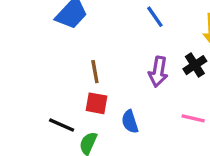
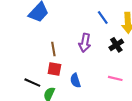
blue line: (155, 17) -> (103, 18), moved
purple arrow: (158, 72) -> (85, 43), moved

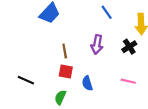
blue line: (103, 18) -> (107, 12), moved
black line: (32, 83) -> (26, 80), moved

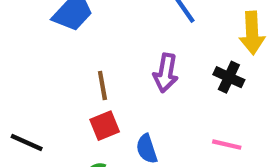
black cross: (129, 47) -> (229, 77), turned -32
red square: (66, 71) -> (105, 126), turned -32

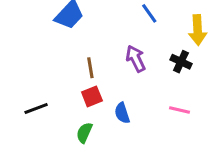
purple arrow: (166, 73) -> (136, 59), turned 144
black line: (27, 142) -> (36, 109), turned -45

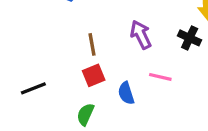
pink line: (179, 110) -> (160, 77), moved

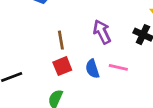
blue semicircle: (126, 93) -> (92, 69), moved

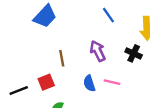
red square: (62, 66) -> (46, 82), moved

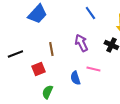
blue semicircle: (89, 83) -> (75, 78), moved
black line: (19, 91) -> (15, 54), moved

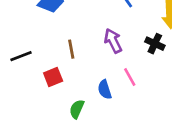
pink line: (93, 69) -> (130, 77), turned 48
green semicircle: (47, 92) -> (77, 109), moved

